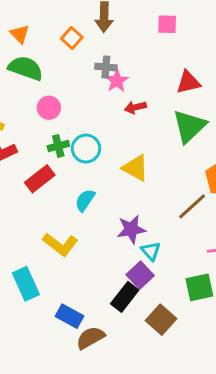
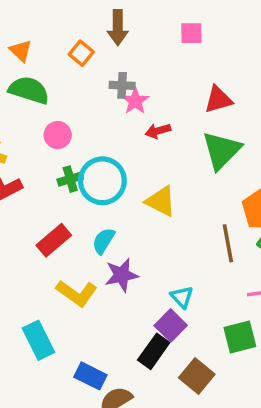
cyan circle: (86, 149) -> (102, 181), size x1.4
red rectangle: (40, 179) -> (54, 240), moved
brown line: (192, 206) -> (228, 243), turned -56
purple star: (131, 229) -> (122, 275), moved

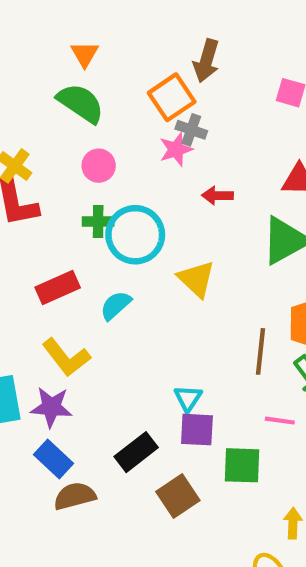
orange square: (81, 53) -> (172, 97), moved, size x1.5
pink star: (135, 101) -> (176, 149), moved
purple star: (122, 275) -> (51, 407), moved
purple square: (171, 325) -> (197, 430), moved, turned 32

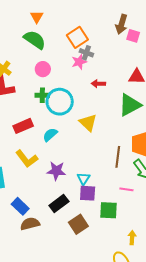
brown arrow: (206, 61) -> (122, 24), moved
purple star: (51, 407) -> (56, 171), moved

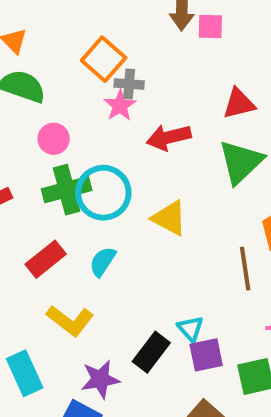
red arrow: (98, 84) -> (169, 137), size x1.5
green cross: (42, 95) -> (67, 190), size x1.6
purple star: (56, 171) -> (100, 379), moved
black rectangle: (59, 203) -> (151, 352), moved

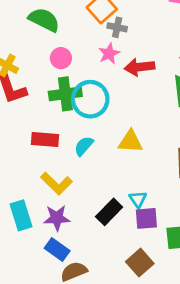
pink star: (120, 106) -> (109, 54), moved
yellow triangle: (170, 218) -> (130, 141), moved, turned -32
red rectangle: (46, 259) -> (45, 139), turned 36
purple star: (100, 379) -> (57, 218), moved

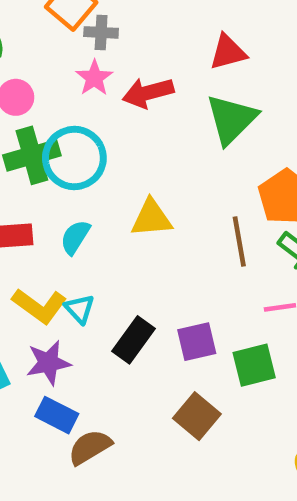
cyan triangle: (138, 199) -> (80, 309), moved

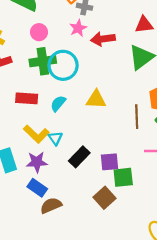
green square: (254, 365) -> (123, 177), moved

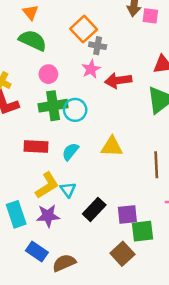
cyan circle: (63, 65) -> (75, 110), size x0.7
yellow L-shape: (36, 134) -> (47, 185), turned -75
blue rectangle: (37, 188) -> (37, 252), moved

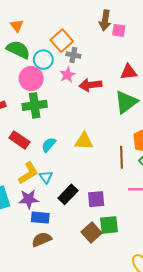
pink circle: (48, 74) -> (31, 78), size x1.5
cyan circle: (75, 110) -> (43, 60), moved
red rectangle: (36, 147) -> (19, 140), turned 30
green square: (142, 231) -> (109, 225), moved
blue rectangle: (37, 252) -> (40, 218), moved, turned -30

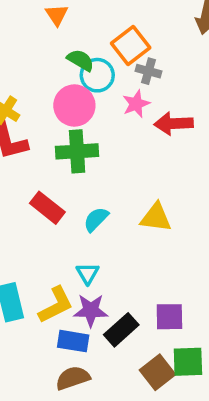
green semicircle: (18, 50) -> (81, 60), moved, size x0.7
yellow L-shape: (28, 173) -> (56, 305), moved
black rectangle: (68, 194) -> (121, 330), moved
purple star: (29, 199) -> (91, 310), moved

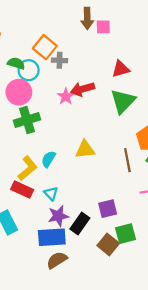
pink star: (136, 104) -> (66, 96), moved
red rectangle: (47, 208) -> (22, 190), moved
yellow L-shape: (56, 305) -> (28, 168), moved
blue rectangle: (73, 341) -> (52, 237), size x1.4

